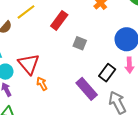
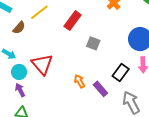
orange arrow: (42, 84) -> (79, 81), moved
purple rectangle: (87, 89) -> (100, 89), size x0.7

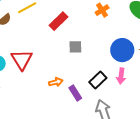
gray square: (93, 43) -> (75, 47), turned -32
orange arrow: (79, 81) -> (56, 82), turned 96

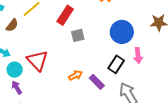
gray square: (75, 47) -> (78, 35), moved
blue circle: (122, 50) -> (122, 32), moved

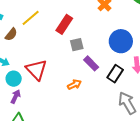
purple rectangle: (97, 82) -> (91, 63), moved
purple arrow: (17, 87) -> (16, 97), turned 56

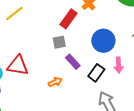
red rectangle: (64, 24) -> (68, 19), moved
red triangle: (36, 70) -> (18, 65), turned -40

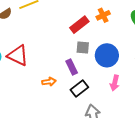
gray square: (59, 42) -> (83, 48), moved
black rectangle: (96, 73) -> (79, 88), moved

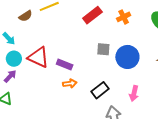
red rectangle: (79, 25) -> (92, 15), moved
purple rectangle: (72, 67) -> (65, 64), moved, turned -42
pink arrow: (115, 83) -> (134, 93), moved

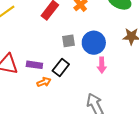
black rectangle: (100, 90) -> (61, 68), moved
pink arrow: (134, 93) -> (102, 65), moved

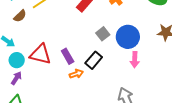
gray square: (69, 41) -> (103, 34), turned -32
purple rectangle: (34, 65) -> (68, 56), turned 49

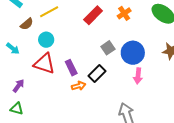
cyan circle: (17, 60) -> (46, 40), moved

